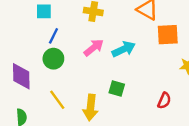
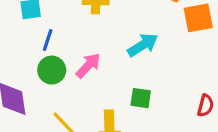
pink arrow: (94, 48) -> (88, 65), moved

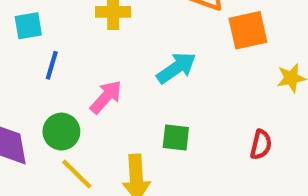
green circle: (52, 70) -> (61, 132), moved

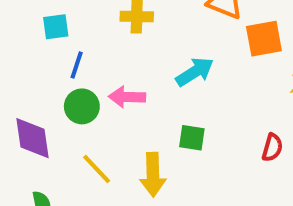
pink arrow: (106, 97) -> (127, 97), turned -132
green circle: (61, 132) -> (82, 106), moved

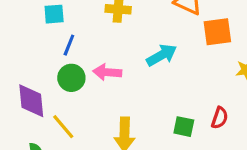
green square: (192, 138) -> (184, 127), moved
yellow line: (97, 169) -> (63, 127), moved

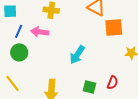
cyan arrow: (162, 55) -> (77, 55), moved, turned 150
pink arrow: (107, 72) -> (40, 32), moved

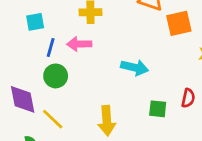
cyan arrow: (77, 55) -> (135, 67), turned -102

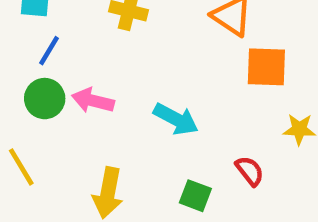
pink arrow: (79, 44) -> (93, 101), moved
red semicircle: (188, 98) -> (250, 171), moved, turned -66

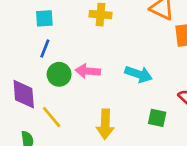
blue line: (49, 51) -> (45, 48), moved

